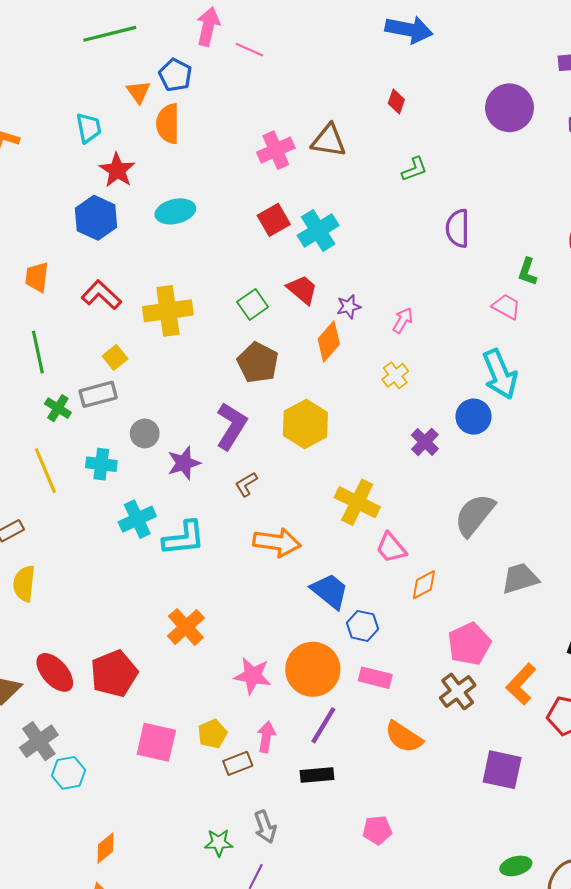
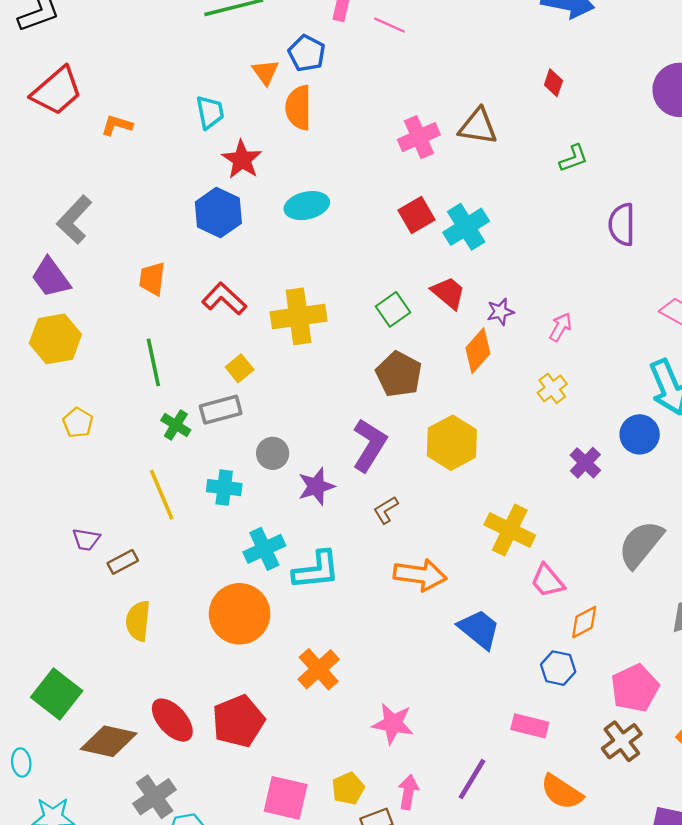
blue hexagon: (362, 626) -> (558, 668), moved
orange circle: (313, 669) -> (240, 614), moved

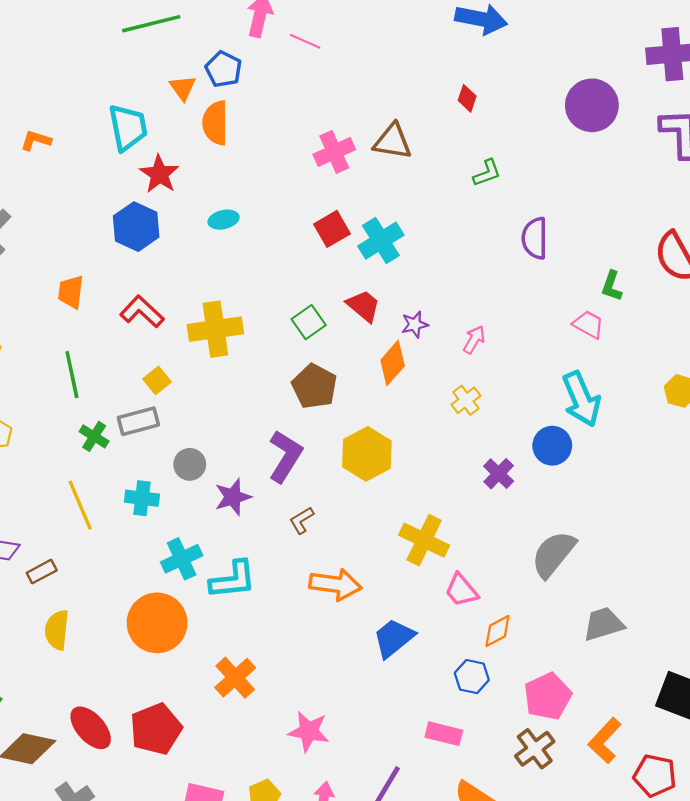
cyan trapezoid: (210, 112) -> (128, 127), size x1.4
cyan ellipse: (307, 206) -> (224, 220), size x0.7
blue trapezoid: (479, 629) -> (394, 638), turned -78

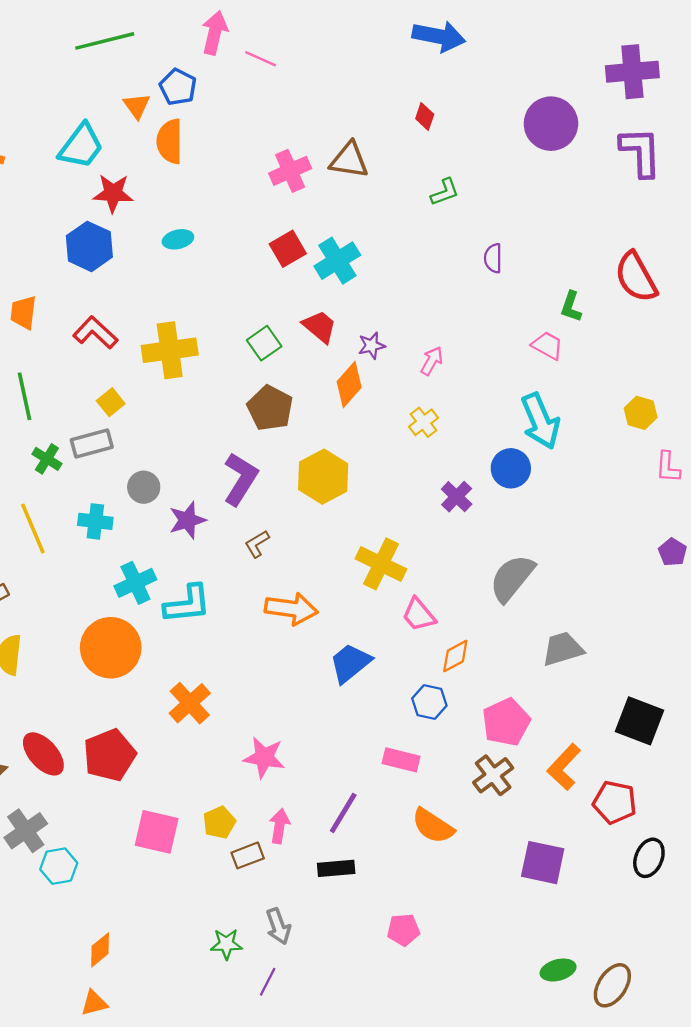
cyan trapezoid: (128, 127) -> (81, 146), turned 48
red star: (159, 174) -> (113, 193), turned -30
purple semicircle: (535, 238) -> (493, 258), size x0.7

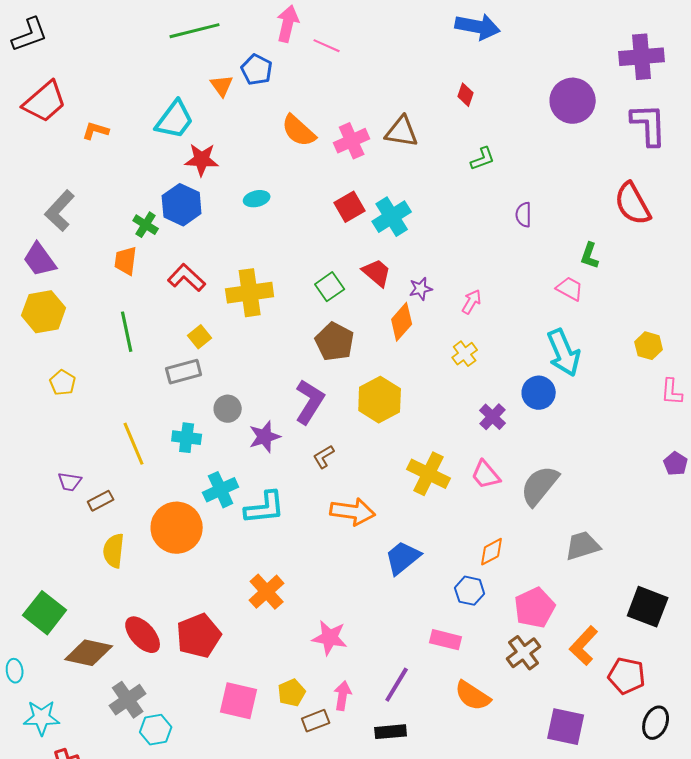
orange semicircle: (170, 141) -> (299, 131), moved, turned -48
red semicircle: (636, 277) -> (633, 204), moved
green cross: (47, 459) -> (146, 225), moved
pink trapezoid: (419, 615) -> (486, 475), moved
orange circle: (111, 648) -> (177, 528), moved

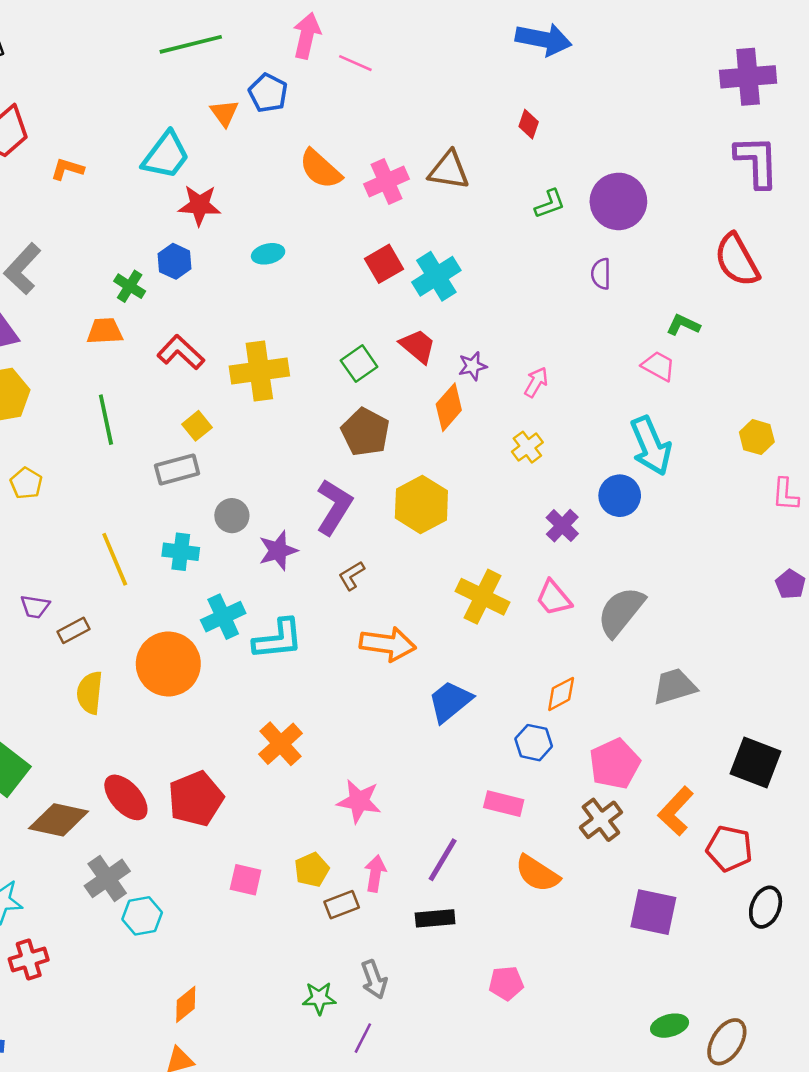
purple circle: (573, 101) -> (618, 201), moved
blue hexagon: (182, 205) -> (175, 261), size x0.7
green L-shape: (590, 256) -> (683, 325), turned 96
orange trapezoid: (126, 261) -> (105, 331), turned 80
pink square: (239, 701) -> (246, 880), size x0.7

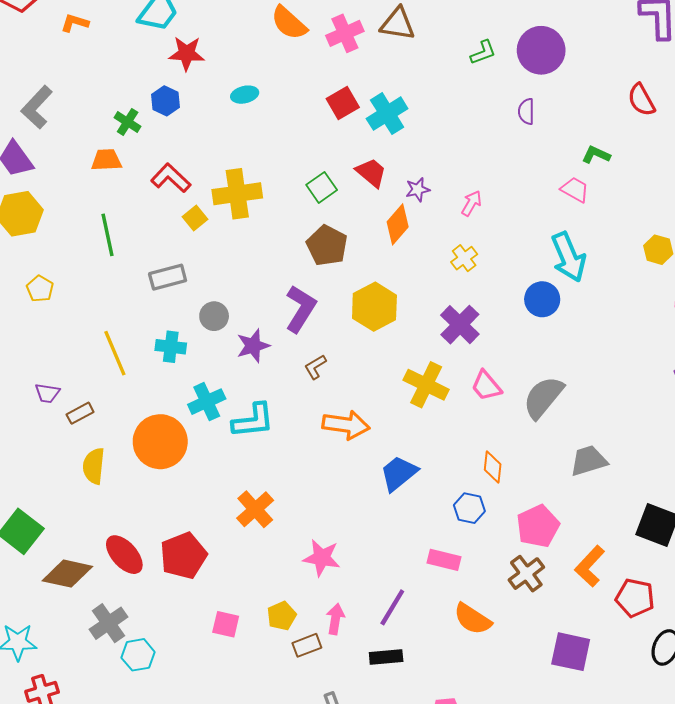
red semicircle: (737, 260) -> (641, 100), size x0.7
yellow square: (197, 426) -> (195, 218), moved
purple cross: (562, 526) -> (460, 325), moved, size x1.4
orange diamond: (561, 694) -> (493, 467), turned -56

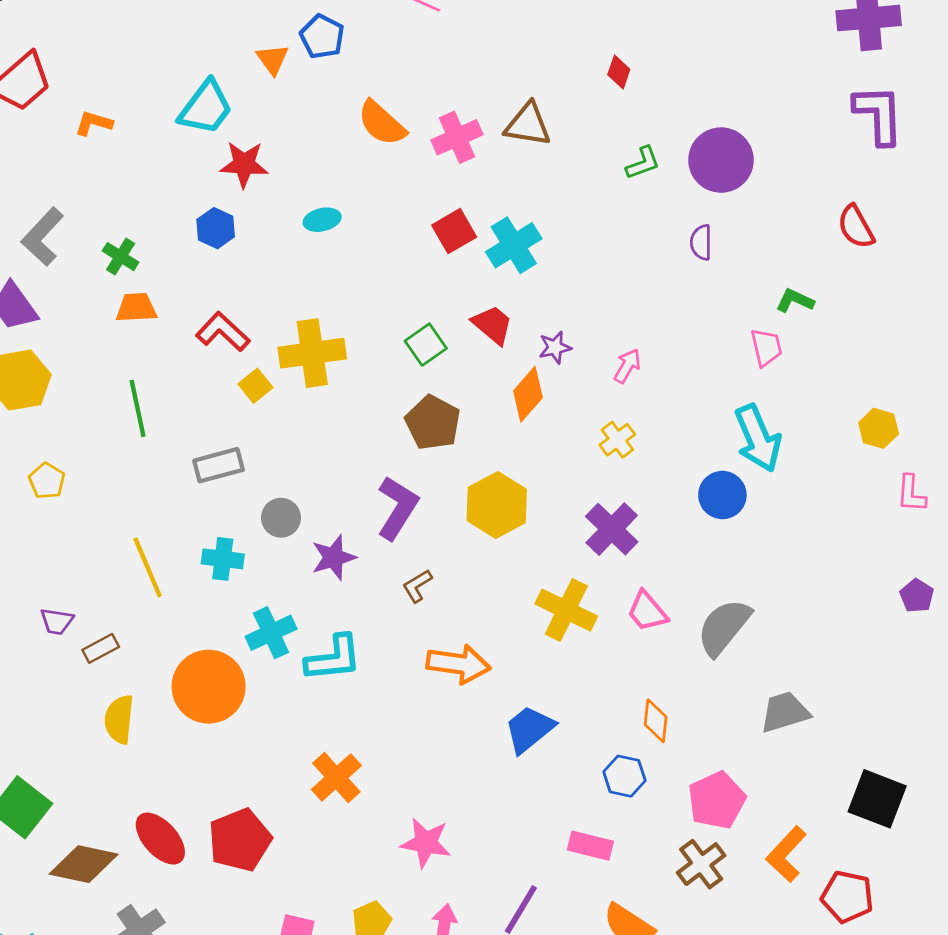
green cross: (128, 122) -> (121, 257), moved
pink trapezoid: (575, 190) -> (766, 347), turned 48

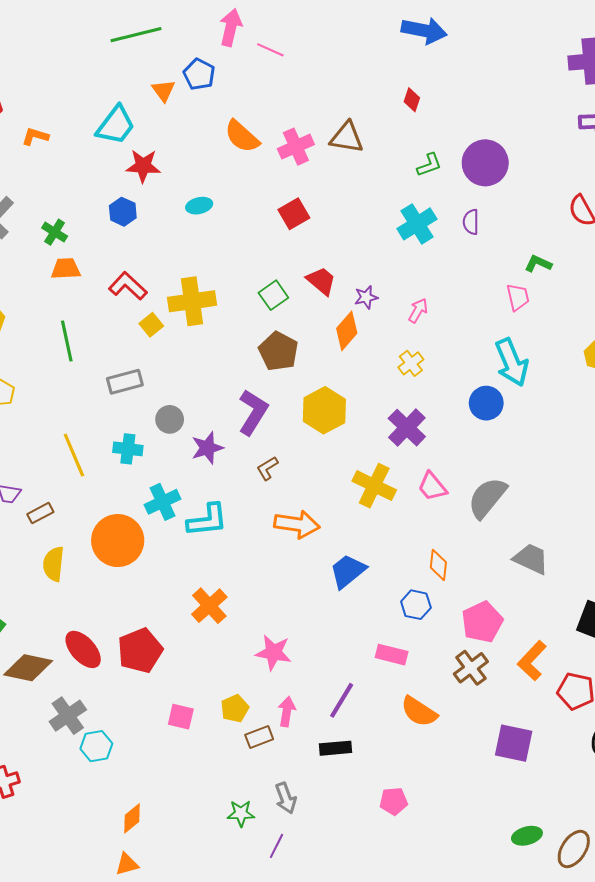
cyan cross: (514, 245) -> (417, 224), moved
gray trapezoid: (785, 712) -> (531, 559), turned 42

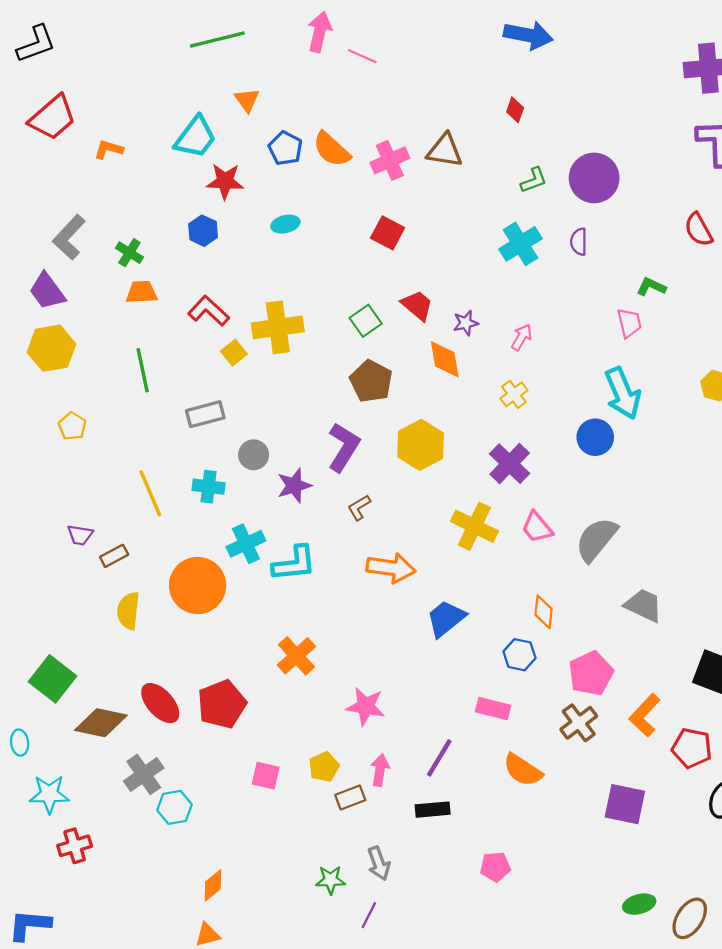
blue pentagon: (199, 74) -> (285, 148), moved
red square: (294, 214) -> (388, 233), turned -32
orange diamond: (347, 331) -> (445, 359), turned -51

